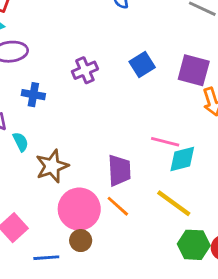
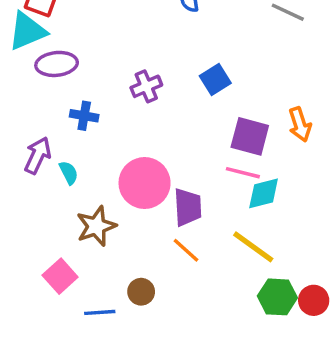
purple square: (194, 70) -> (250, 136), moved
brown star: (52, 166) -> (96, 226), moved
pink circle: (79, 209) -> (145, 183), moved

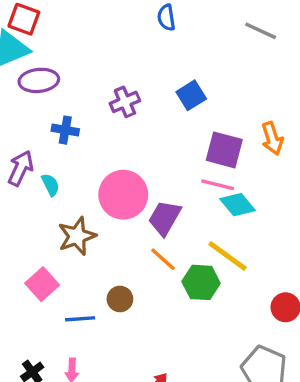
cyan diamond: (264, 193) -> (238, 205), turned 64
purple trapezoid: (188, 207) -> (165, 218), turned -147
green hexagon: (277, 297) -> (201, 282), moved

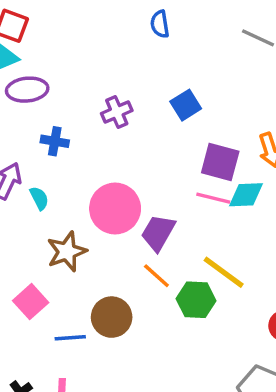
cyan diamond: (238, 205) -> (246, 195), moved, turned -52
brown circle: (120, 299) -> (112, 317), size x1.5

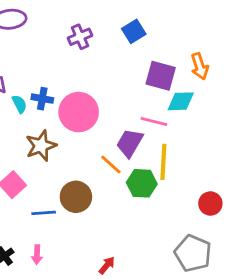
blue cross: (55, 141) -> (42, 99), moved
pink line: (213, 198) -> (154, 121), moved
purple trapezoid: (158, 233) -> (130, 143), moved
yellow line: (224, 272) -> (163, 162), turned 57

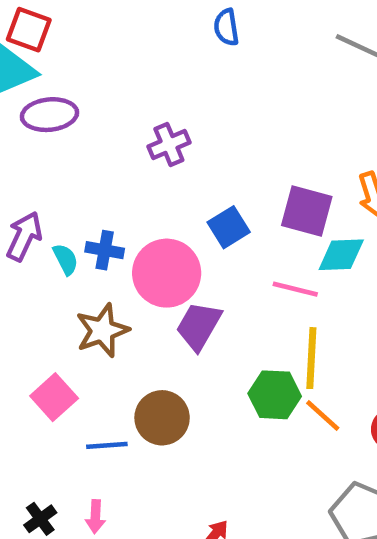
blue square: (134, 31) -> (229, 227), moved
purple trapezoid: (130, 143) -> (199, 326), moved
orange line: (111, 164) -> (323, 415), moved

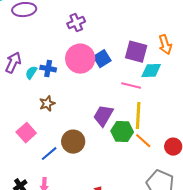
cyan semicircle: (66, 259) -> (31, 73), turned -120
pink circle: (167, 273) -> (80, 59), moved
purple trapezoid: (199, 326) -> (103, 116), moved
brown star: (102, 331) -> (47, 104), size x0.7
blue line: (107, 445) -> (49, 154), turned -36

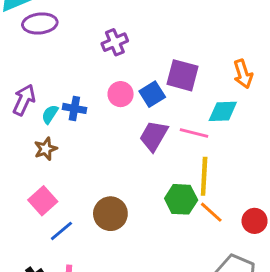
purple square: (136, 52) -> (182, 75), moved
pink circle: (80, 59) -> (121, 94), size x0.6
brown star: (47, 104) -> (46, 149), moved
purple trapezoid: (103, 116) -> (154, 136), moved
blue line: (49, 154) -> (61, 231), moved

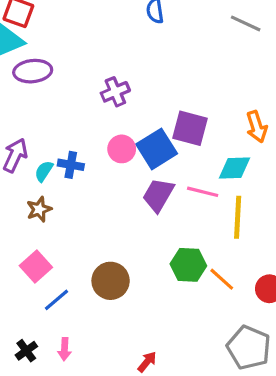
blue square: (152, 94) -> (157, 149), size x1.4
yellow line: (204, 176) -> (238, 217), moved

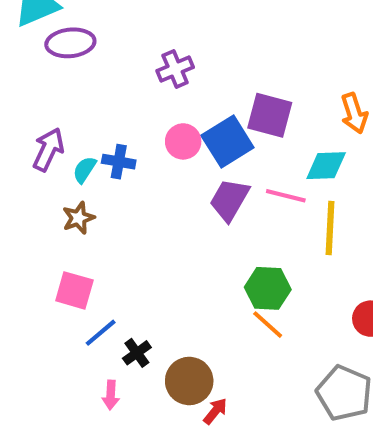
pink square: (36, 267) -> (74, 290), turned -32
orange line: (222, 279) -> (268, 325), moved
brown circle: (111, 281) -> (189, 381), moved
black cross: (26, 351) -> (137, 353), moved

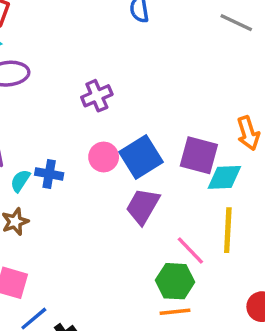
purple square: (270, 115) -> (199, 155), moved
pink line: (286, 196) -> (190, 251), moved, turned 32
orange line: (268, 325) -> (175, 312), turned -48

